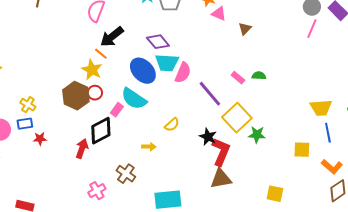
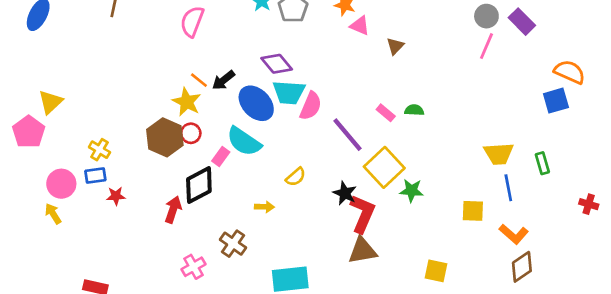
black arrow: (112, 37) -> (223, 80), moved, size x0.7

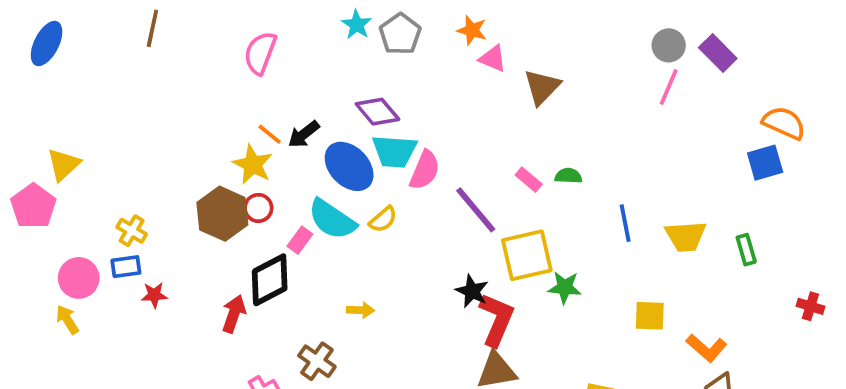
brown triangle: (395, 46) -> (542, 87), size x1.5
yellow square: (384, 167) -> (527, 255), turned 30
yellow semicircle: (296, 177) -> (383, 219), moved
blue line: (508, 188) -> (625, 223), moved

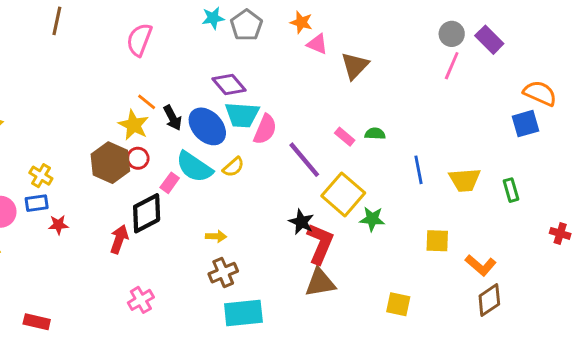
cyan star: (357, 25) -> (213, 18), turned 30
black arrow: (304, 134) -> (173, 118), moved, turned -80
yellow square: (527, 255) -> (343, 194), turned -36
brown cross: (317, 361) -> (223, 273), moved, turned 32

